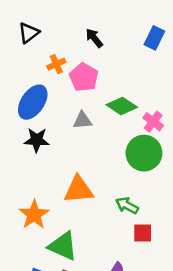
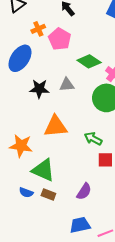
gray triangle: (82, 120) -> (67, 85), moved
black star: (37, 140) -> (39, 89), moved
orange star: (34, 215) -> (21, 146), turned -30

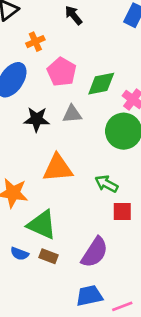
pink pentagon: (60, 39) -> (62, 72), moved
green diamond: (89, 61) -> (101, 84), turned -45
purple semicircle: (84, 191) -> (95, 252), size x1.4

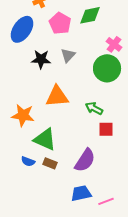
green diamond: (101, 84) -> (90, 15), moved
gray triangle: (72, 114) -> (68, 55), turned -42

